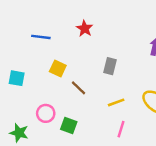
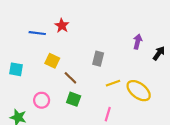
red star: (85, 28) -> (62, 26), moved
yellow line: (116, 102) -> (113, 83), moved
green square: (69, 126) -> (74, 99), moved

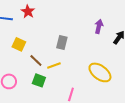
yellow line: (113, 83) -> (54, 65), moved

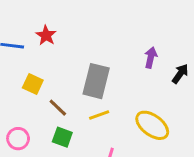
gray rectangle: (62, 42) -> (96, 81), size x1.6
yellow line: (54, 65) -> (99, 115), moved

